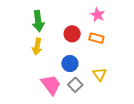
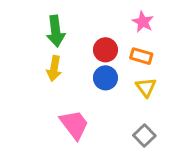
blue circle: (70, 64) -> (105, 78), moved
yellow triangle: (100, 74) -> (146, 87), moved
gray square: (75, 85) -> (144, 135), moved

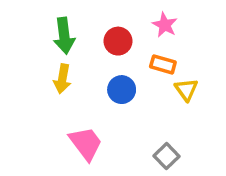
red circle: (105, 50) -> (118, 41), moved
yellow triangle: (146, 87) -> (186, 90), moved

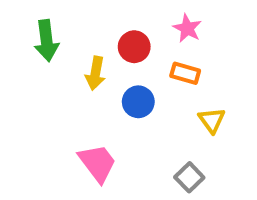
green arrow: (64, 36) -> (46, 41), moved
yellow arrow: (62, 79) -> (95, 73), moved
yellow triangle: (186, 90) -> (212, 120), moved

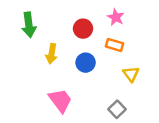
yellow arrow: (95, 73) -> (52, 54), moved

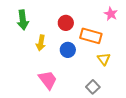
pink star: (116, 17) -> (111, 14), moved
orange rectangle: (115, 45) -> (91, 36), size x1.5

